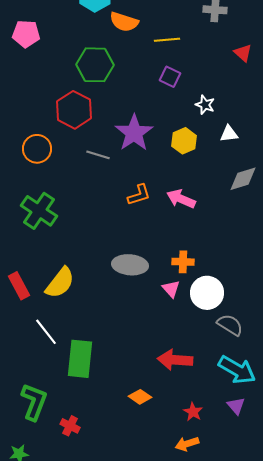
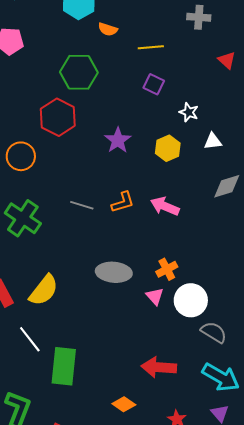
orange semicircle: (124, 22) -> (108, 29), size x0.7
purple star: (134, 133) -> (118, 140), size x0.7
gray line: (98, 155) -> (82, 205), moved
orange cross: (183, 262) -> (167, 269), turned -30

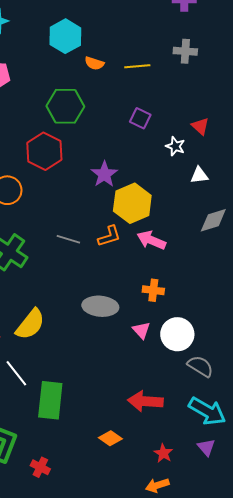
yellow line: (151, 47) -> (137, 66), moved
red triangle: (227, 60) -> (200, 126), moved
yellow hexagon: (168, 148) -> (132, 203), moved, size x1.5
orange cross: (167, 269) -> (153, 290), moved, turned 35

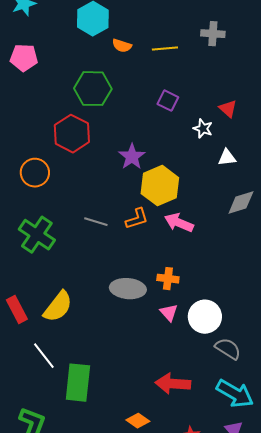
orange cross: (153, 290) -> (168, 279), moved

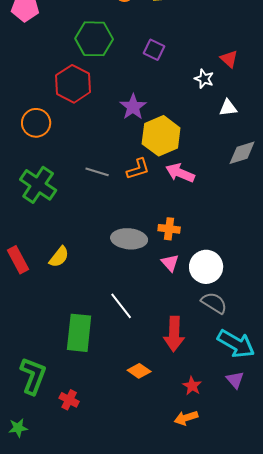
purple square: (168, 101) -> (154, 50), moved
yellow semicircle: (58, 307) -> (59, 257), size x0.7
gray semicircle: (228, 349) -> (214, 303), moved
white line: (44, 356) -> (121, 306), moved
red arrow: (173, 384) -> (174, 334), turned -92

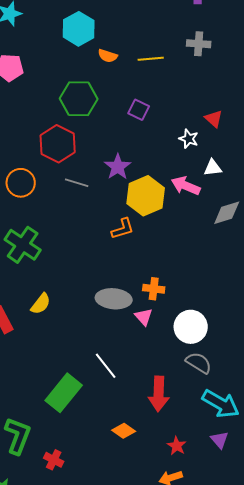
gray line: (97, 172) -> (77, 183), moved
pink arrow: (180, 173) -> (186, 186), moved
yellow semicircle: (59, 257) -> (41, 304), moved
pink triangle: (170, 263) -> (144, 317), moved
green rectangle: (79, 333) -> (64, 393), turned 33

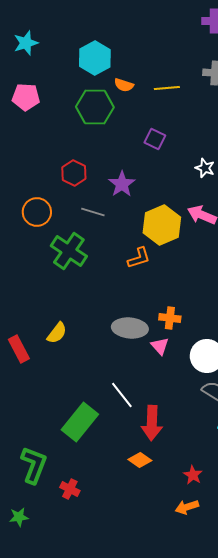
green hexagon: (79, 99) -> (95, 107), moved
red hexagon: (58, 144) -> (74, 173), size x0.7
purple star: (118, 167) -> (122, 184), moved
green cross: (23, 245) -> (69, 251), moved
red arrow: (159, 394) -> (152, 423), moved

